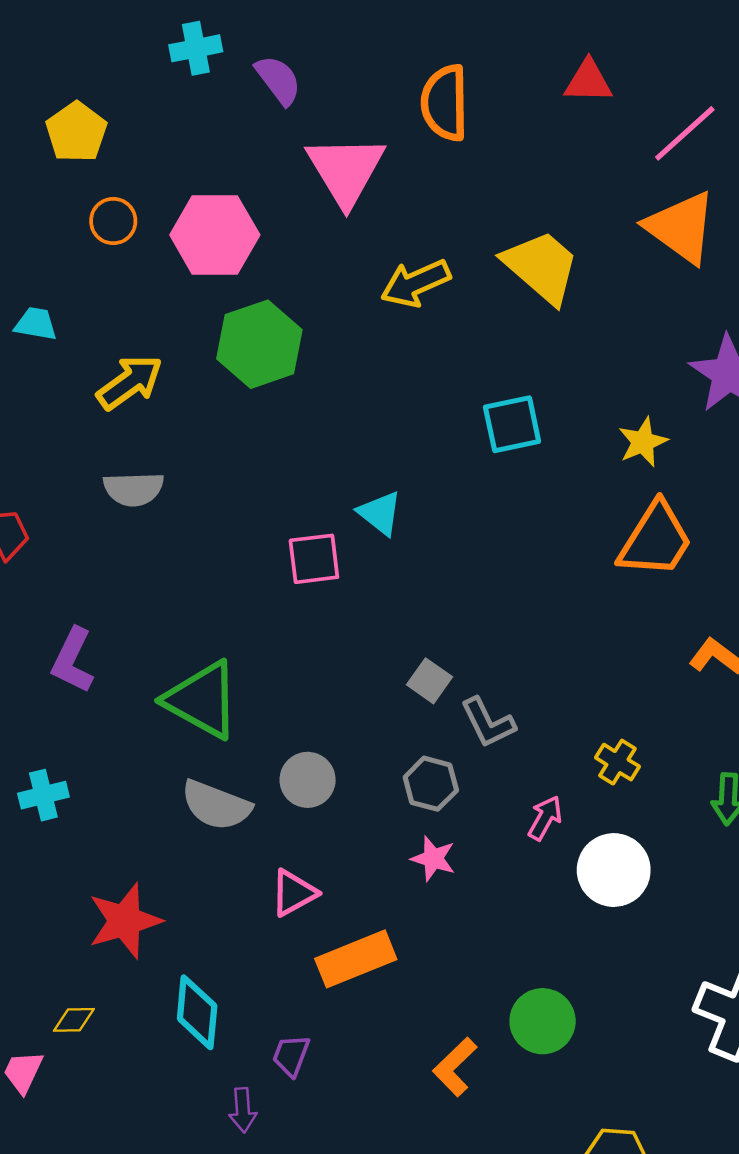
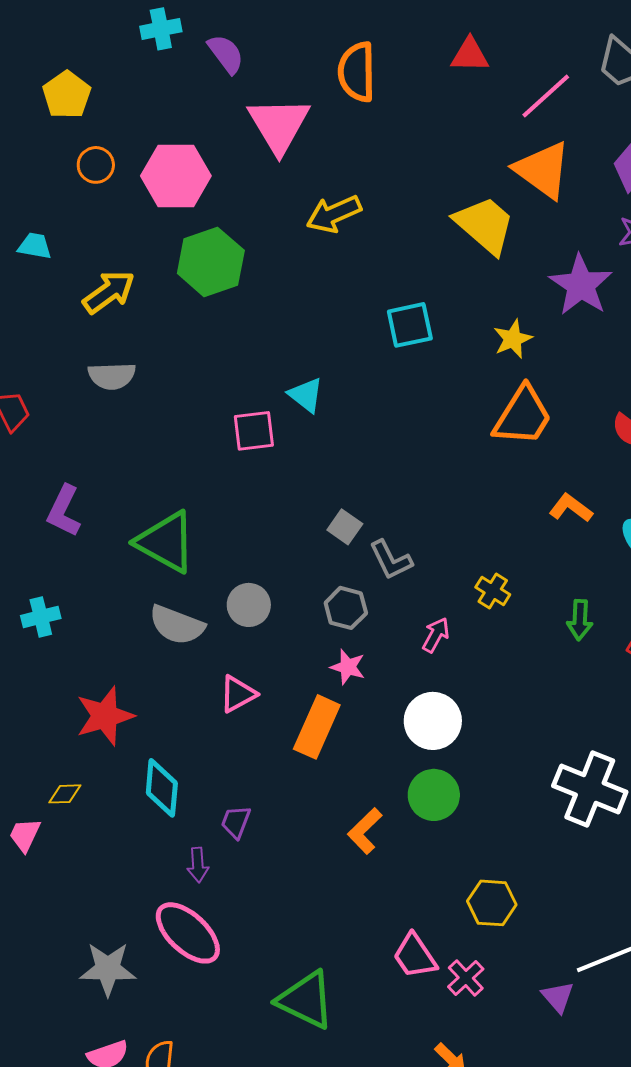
yellow trapezoid: (541, 267) -> (485, 225), moved
white circle: (614, 870) -> (433, 721), moved
orange rectangle: (356, 959) -> (317, 727), moved, turned -44

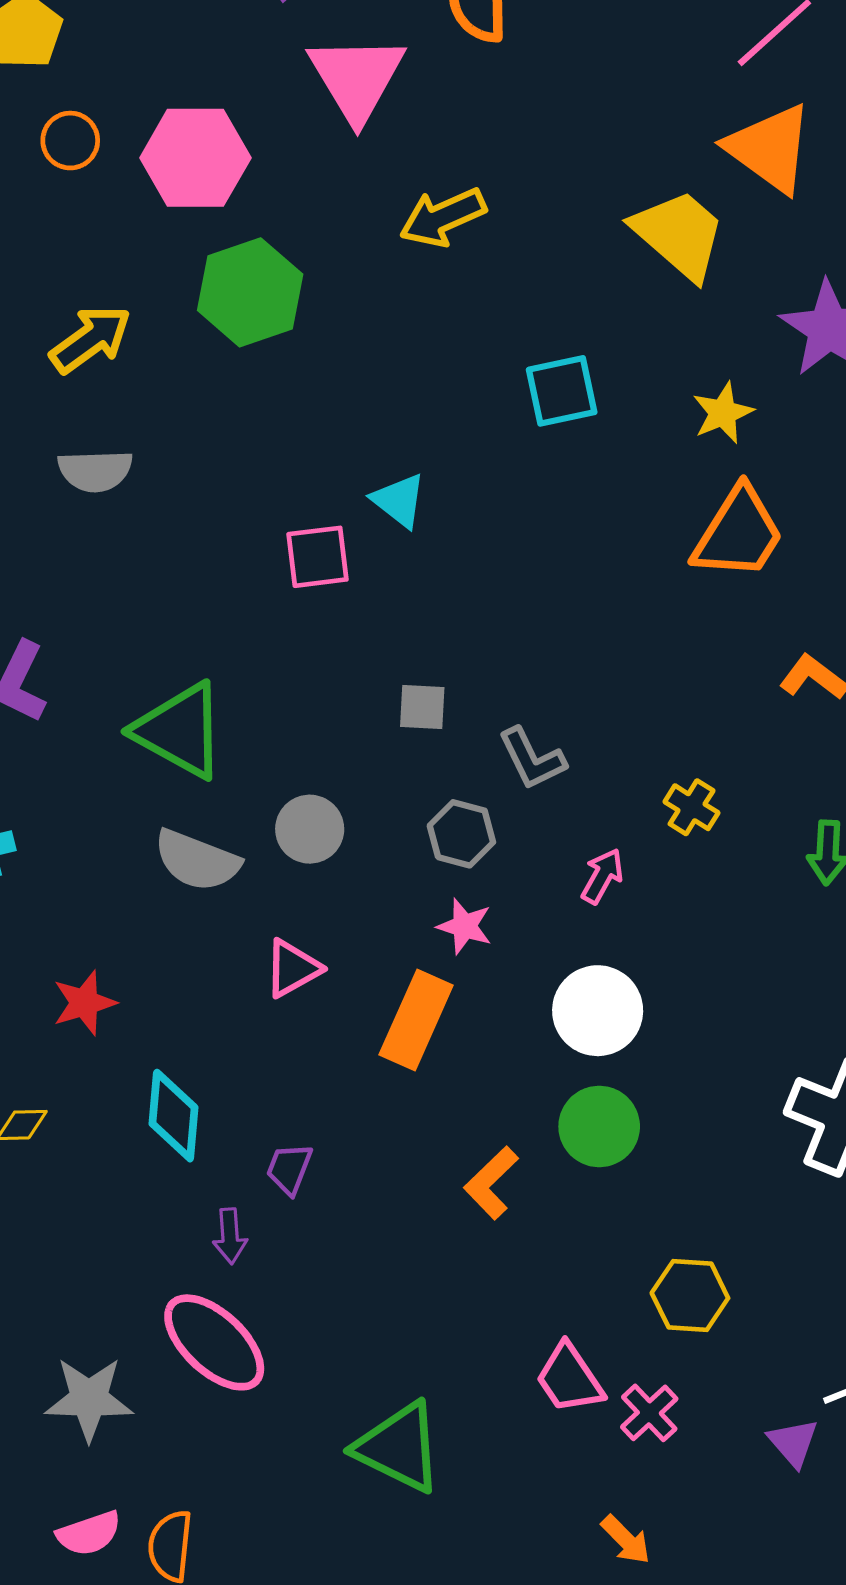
gray square: (345, 527) -> (422, 707), moved, turned -32
red star: (105, 716) -> (84, 1003), size x0.7

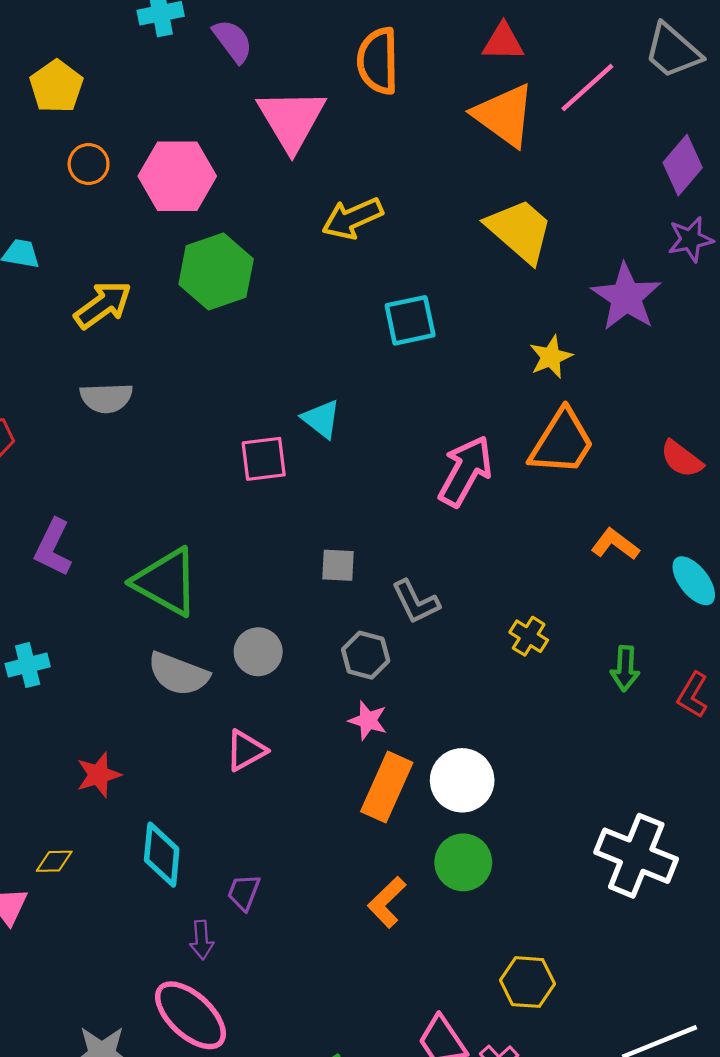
orange triangle: (770, 148) -> (504, 115), moved
cyan square: (562, 391) -> (410, 320), moved
pink arrow: (602, 876) -> (465, 471), moved, size x1.8
orange rectangle: (416, 1020) -> (387, 787), moved

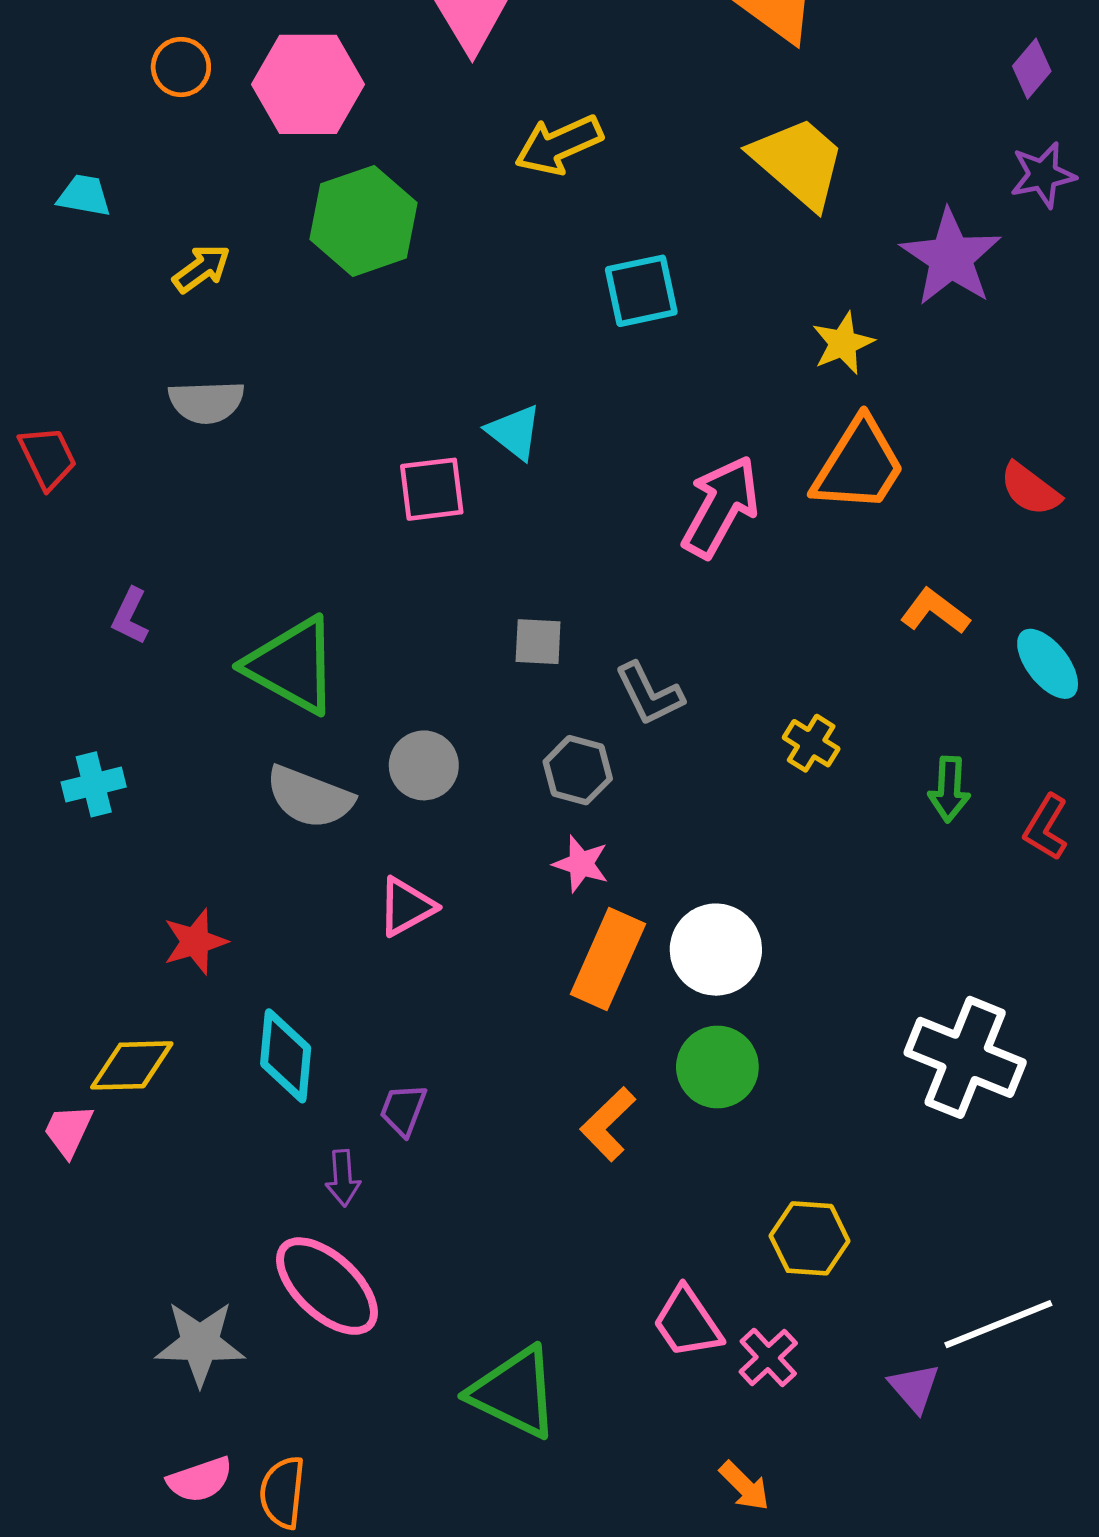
purple diamond: (683, 165) -> (1032, 69), size x0.7
yellow arrow: (103, 305) -> (202, 269), size x0.7
purple L-shape: (53, 548) -> (130, 616), size x0.7
yellow diamond: (54, 861) -> (132, 1065), size x1.6

